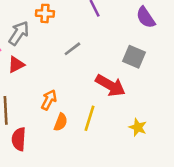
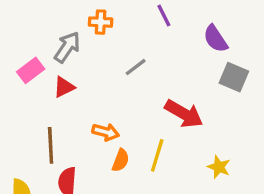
purple semicircle: (146, 17) -> (216, 39), moved
gray square: (134, 57) -> (234, 77), moved
orange arrow: (49, 100) -> (106, 132), turned 78

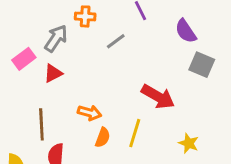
gray line: (136, 67) -> (116, 41), moved

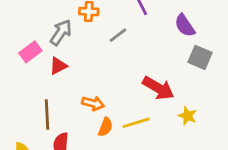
yellow line: (135, 133) -> (136, 123), turned 56
yellow star: (189, 143) -> (188, 116), moved

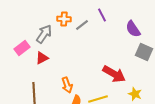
gray line: (118, 35) -> (82, 25), moved
orange arrow: (93, 103) -> (67, 85), turned 56

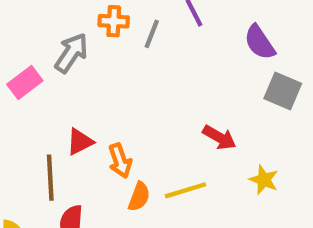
gray line: (82, 25) -> (152, 34), turned -32
red triangle: (42, 58) -> (80, 142), moved
red arrow: (114, 74) -> (219, 137), size x0.7

